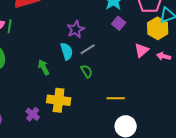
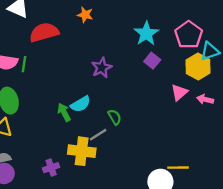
gray line: (88, 49) -> (98, 135), moved
cyan semicircle: (67, 51) -> (80, 104), moved, turned 78
yellow line: (116, 98) -> (178, 168), moved
purple cross: (33, 114) -> (51, 168), turned 32

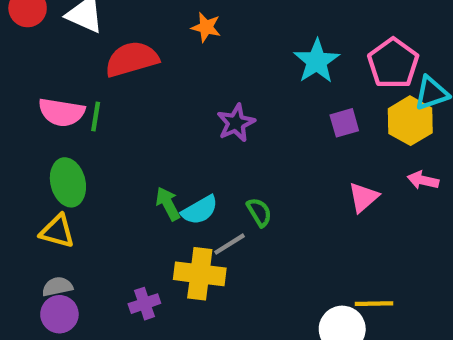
purple square: (152, 61) -> (344, 123), moved, turned 35
pink triangle: (179, 92) -> (363, 197), moved
cyan semicircle: (80, 104) -> (200, 210), moved

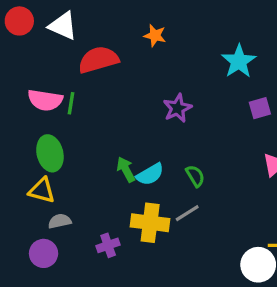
gray line: (230, 244) -> (187, 213), moved
gray semicircle: (57, 287) -> (60, 221), moved

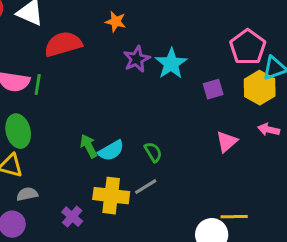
cyan star: (239, 61) -> (171, 64), moved
purple star: (177, 108) -> (137, 59), moved
purple cross: (108, 245) -> (72, 217), turned -30

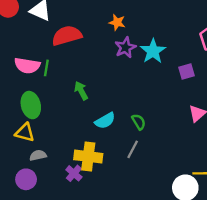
orange star: (116, 22) -> (117, 22), moved
green arrow: (89, 146) -> (81, 91), moved
gray line: (146, 187) -> (133, 149), turned -30
yellow cross: (111, 196) -> (88, 157), moved

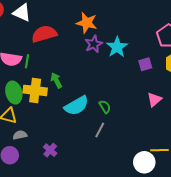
orange star: (117, 22) -> (87, 23), size x1.5
cyan semicircle: (105, 121) -> (77, 106), size x1.4
yellow cross: (88, 157) -> (35, 90), moved

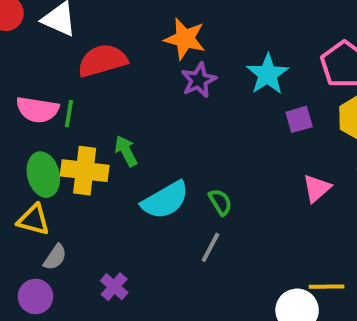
cyan star: (117, 47) -> (268, 74), moved
gray semicircle: (20, 135) -> (55, 257), turned 136

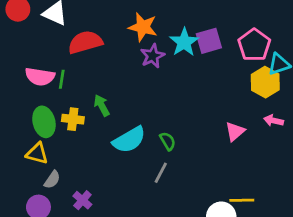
cyan star: (268, 74) -> (184, 42), moved
purple square: (299, 119) -> (209, 41), moved, size x1.4
yellow cross: (85, 171) -> (73, 119), size x0.7
purple cross: (114, 287) -> (82, 200), moved

